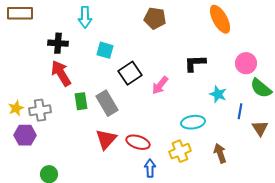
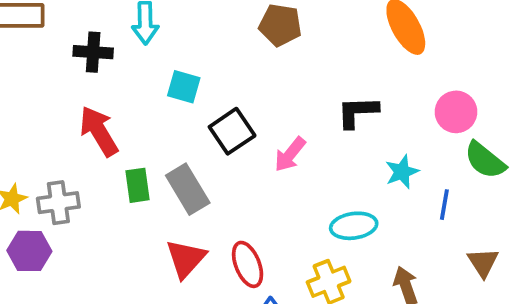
black cross: (58, 43) -> (93, 52), moved
cyan star: (218, 94) -> (402, 172), turned 30
brown triangle: (260, 128) -> (483, 262), moved
red ellipse: (138, 142) -> (248, 264), turned 50

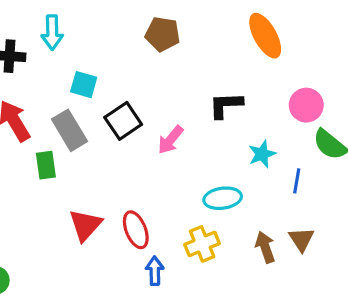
gray rectangle: (188, 189) -> (69, 130), moved
brown triangle: (483, 262) -> (301, 239), moved

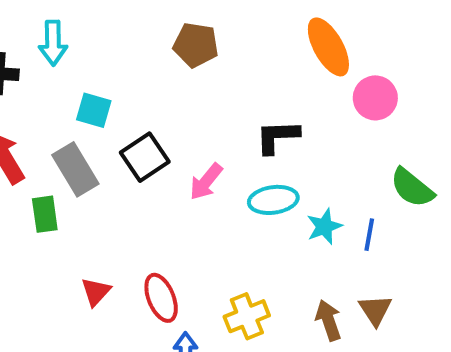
pink circle: (306, 105) -> (375, 98), moved
cyan star: (262, 154) -> (324, 226), moved
cyan ellipse: (223, 198) -> (273, 200), moved
red triangle: (85, 225) -> (96, 292), size x0.7

